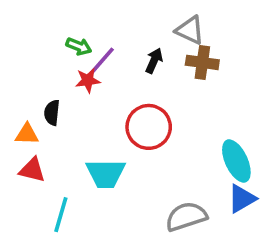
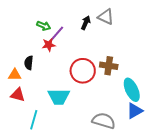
black arrow: (154, 61) -> (86, 23), moved
brown cross: (202, 62) -> (109, 66), moved
gray semicircle: (186, 216) -> (104, 121), turned 35

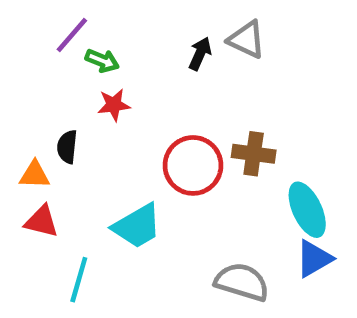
purple line: (57, 34) -> (72, 35), moved
cyan trapezoid: (59, 97) -> (137, 226), turned -30

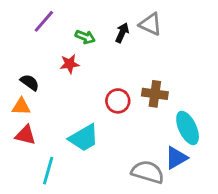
green arrow: (102, 61) -> (85, 37), moved
black semicircle: (67, 147) -> (30, 82), moved, turned 120
red circle: (193, 165) -> (118, 101), size x0.7
blue triangle: (314, 259) -> (176, 158), moved

